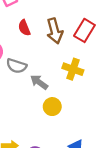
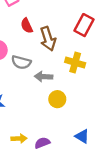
brown arrow: (55, 31) -> (48, 39), moved
gray arrow: (39, 82) -> (44, 77), turned -30

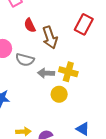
yellow cross: (75, 63) -> (68, 72), moved

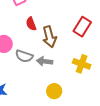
yellow cross: (68, 72) -> (82, 64), moved
gray arrow: (46, 73) -> (45, 61), moved

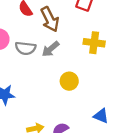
gray arrow: (45, 61) -> (51, 49), turned -35

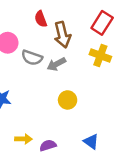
yellow cross: (94, 43) -> (100, 56), moved

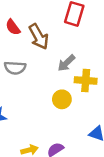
yellow cross: (100, 56) -> (86, 81), moved
gray arrow: (56, 64) -> (66, 63), moved

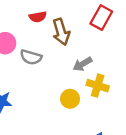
red semicircle: (13, 27) -> (38, 17), turned -77

